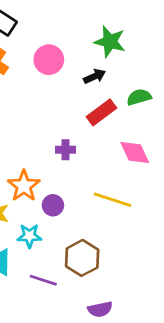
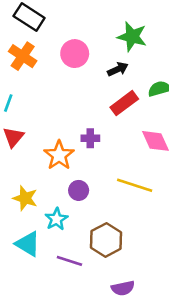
orange star: (24, 186) -> (59, 155), moved
cyan star: (29, 236) -> (56, 219), turned -30

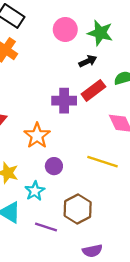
pink circle: (75, 54) -> (65, 29), moved
purple cross: (90, 138) -> (64, 101), moved, size x1.5

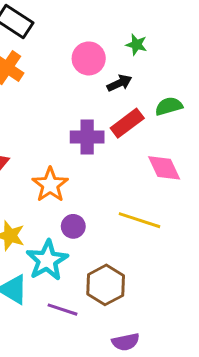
pink circle: (65, 29) -> (89, 58), moved
green star: (100, 33) -> (136, 45), size x0.6
cyan star: (35, 191) -> (47, 260), size x1.5

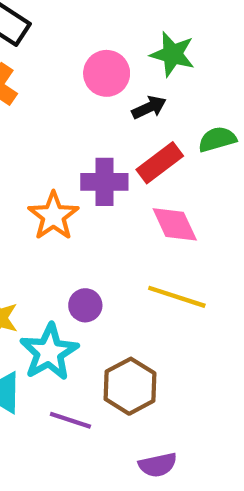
green star: (136, 45) -> (173, 54), size x1.5
pink diamond: (164, 168) -> (175, 224), moved
orange star: (50, 185) -> (53, 216), moved

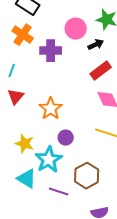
purple cross: (104, 182) -> (51, 51), moved
orange star: (53, 216) -> (51, 109), moved

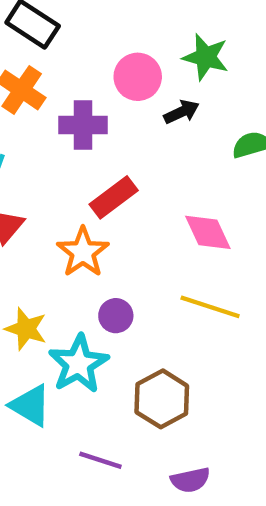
red rectangle: (101, 71) -> (114, 197), moved
purple line: (59, 192) -> (100, 460), moved

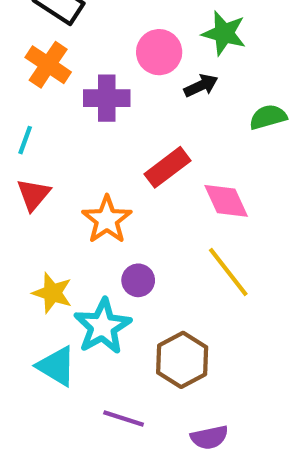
red rectangle: (114, 197) -> (167, 167), moved
yellow line: (210, 307) -> (228, 272), turned 34

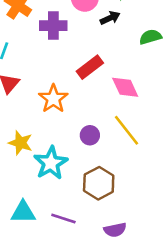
purple circle: (138, 280) -> (90, 135), moved
cyan triangle: (57, 366) -> (23, 212), moved, turned -32

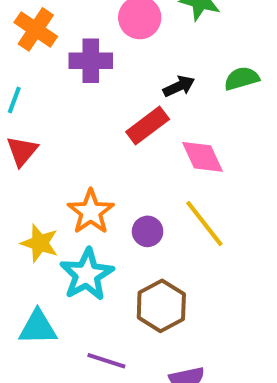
black arrow: (110, 18) -> (179, 86), moved
orange star: (53, 99) -> (91, 212), moved
cyan triangle: (23, 212) -> (38, 327), moved

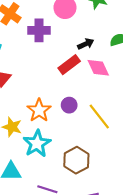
pink diamond: (202, 157) -> (98, 68), moved
purple circle: (148, 231) -> (69, 105), moved

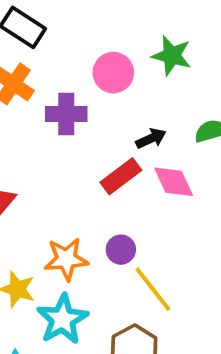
orange star: (39, 110) -> (66, 259), turned 30
yellow line: (99, 117) -> (153, 289), moved

